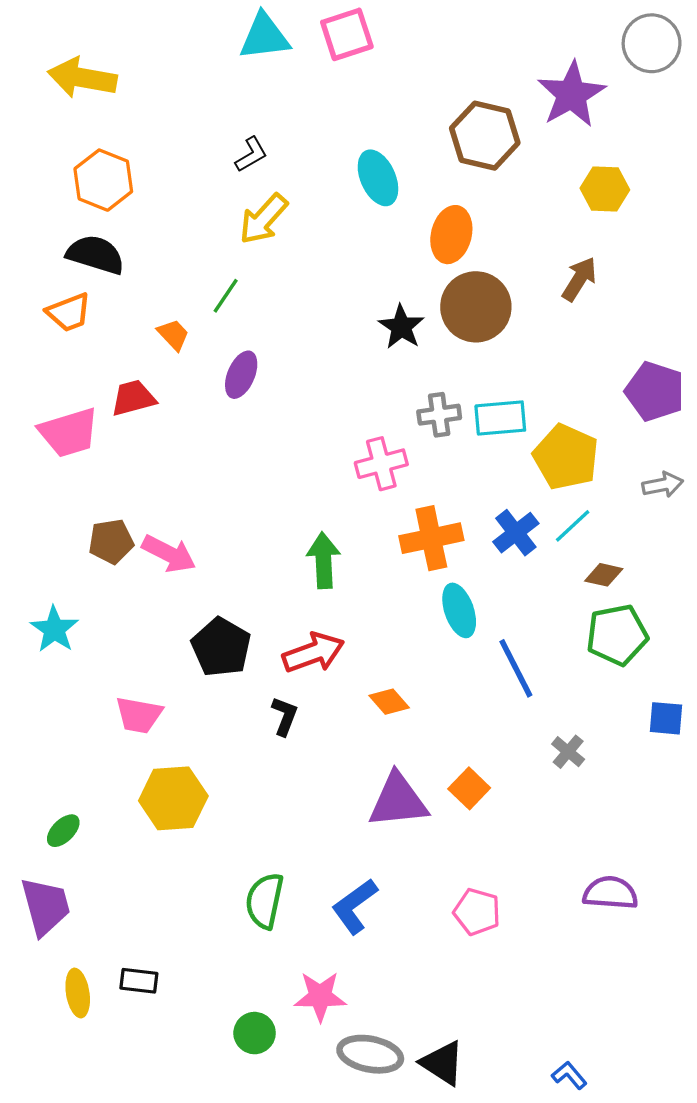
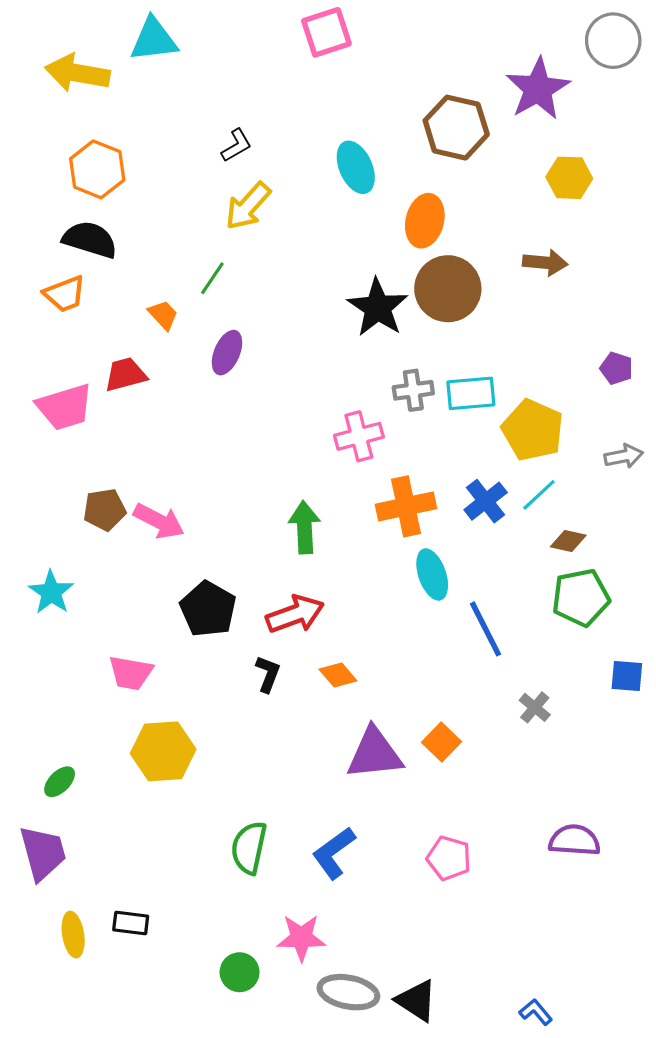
cyan triangle: (265, 37) -> (154, 40), moved
brown arrow: (579, 279) -> (545, 263), turned 63
black star: (401, 327) -> (378, 308), size x1.4
purple pentagon: (655, 391) -> (616, 368), size x0.6
orange diamond: (389, 702) -> (338, 675), moved

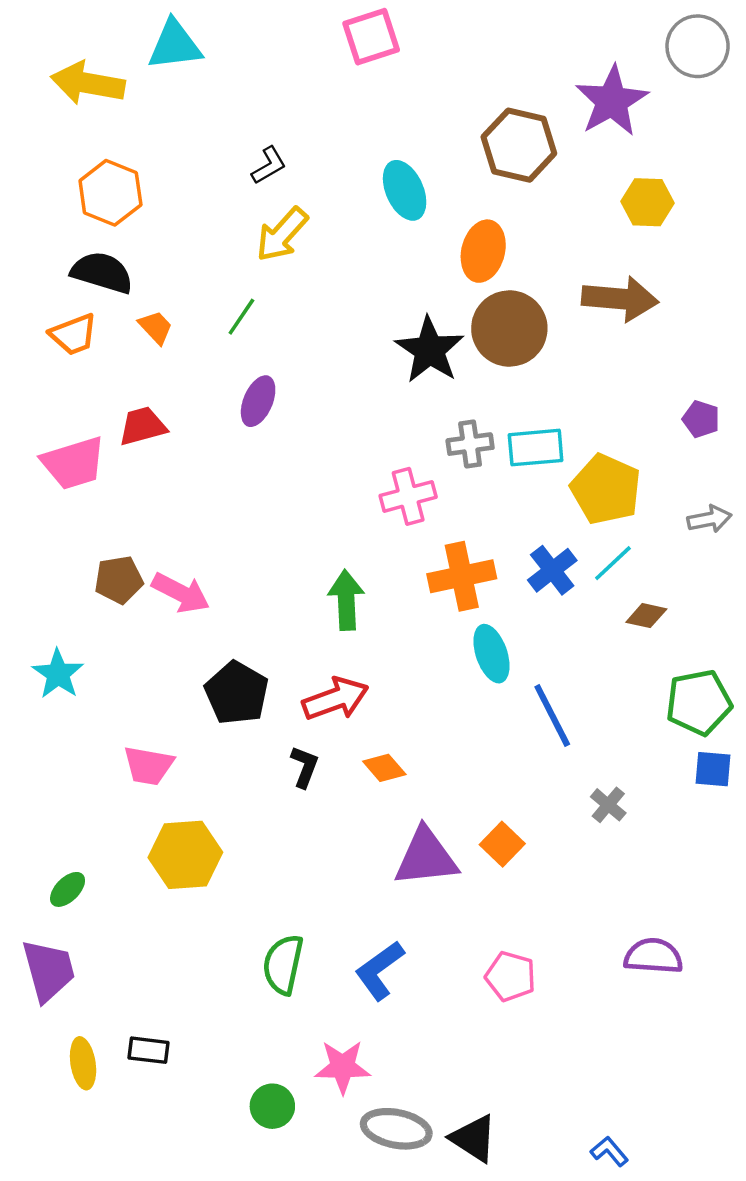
brown arrow: (545, 263) -> (620, 299), size x1.5
orange trapezoid: (163, 315) -> (156, 327), moved
green pentagon: (581, 598) -> (699, 702), moved

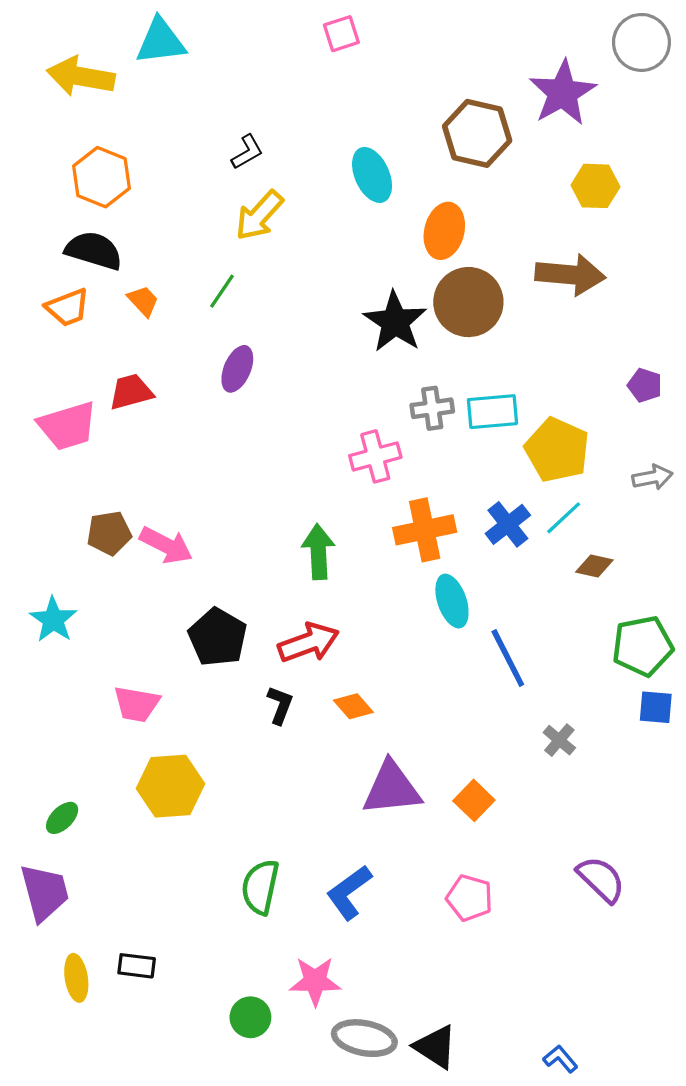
pink square: (371, 37) -> (341, 34), size x0.7
orange square: (502, 844) -> (474, 800), moved
purple semicircle: (653, 956) -> (601, 879), turned 40

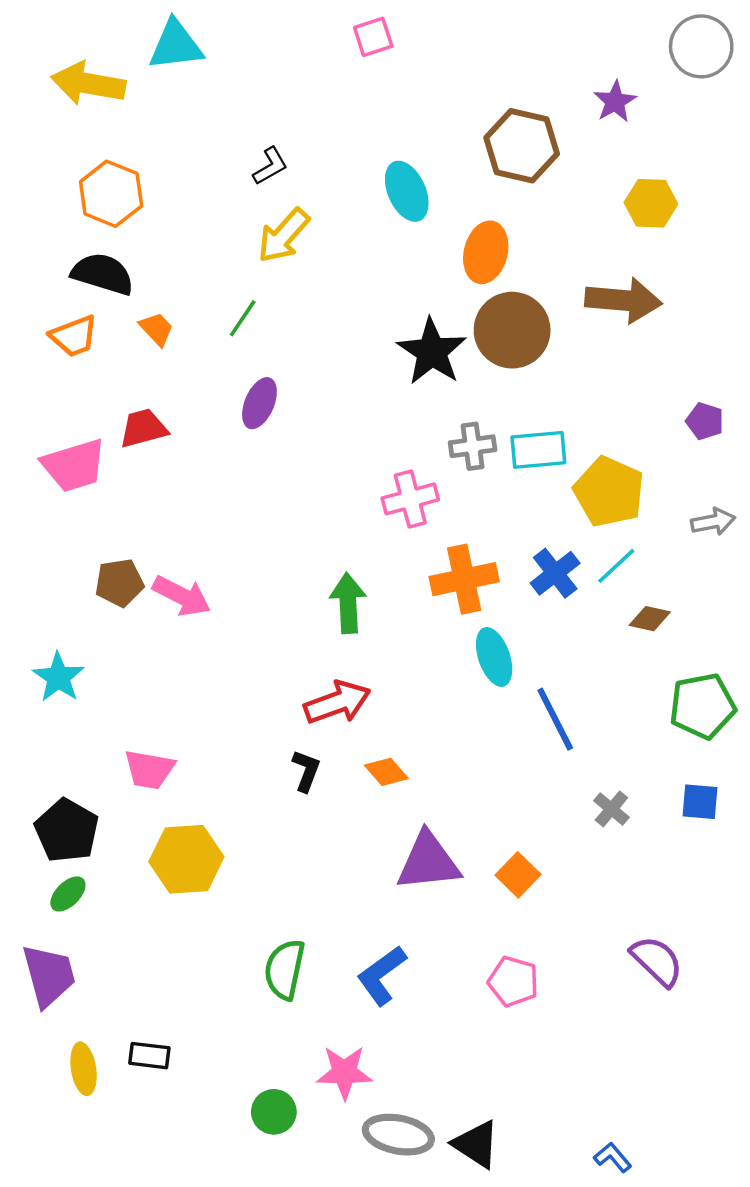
purple star: (563, 93) -> (615, 101), size x0.6
black pentagon: (218, 637) -> (67, 831), moved
blue square: (656, 707) -> (700, 802), moved

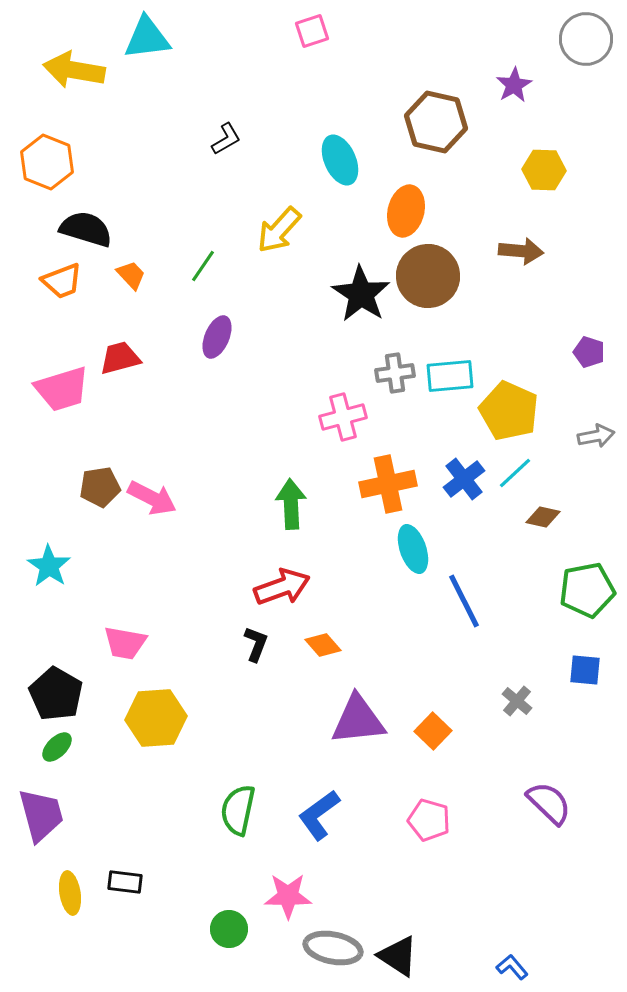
orange hexagon: (111, 194) -> (47, 162), moved
yellow arrow: (283, 236) -> (279, 230), moved
brown arrow: (623, 300) -> (521, 251), size x0.7
gray cross: (611, 809) -> (517, 701), moved

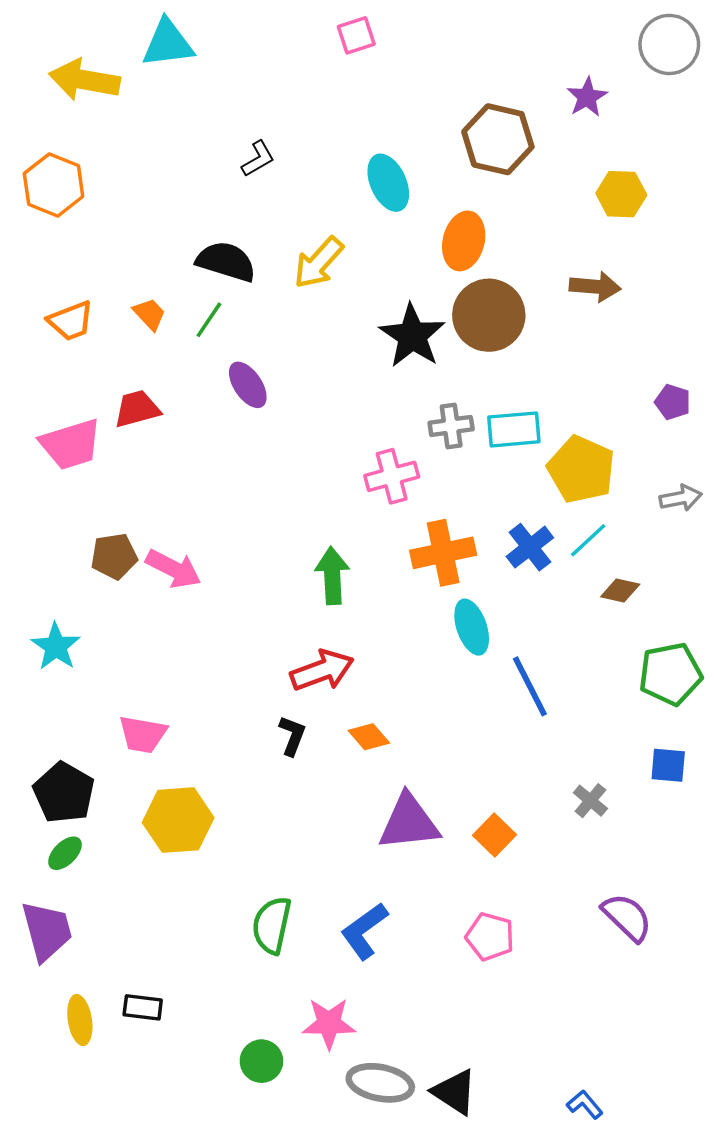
black semicircle: (86, 229) -> (226, 262), moved
green line: (203, 266) -> (209, 320), moved
purple ellipse: (217, 337) -> (248, 385), turned -57

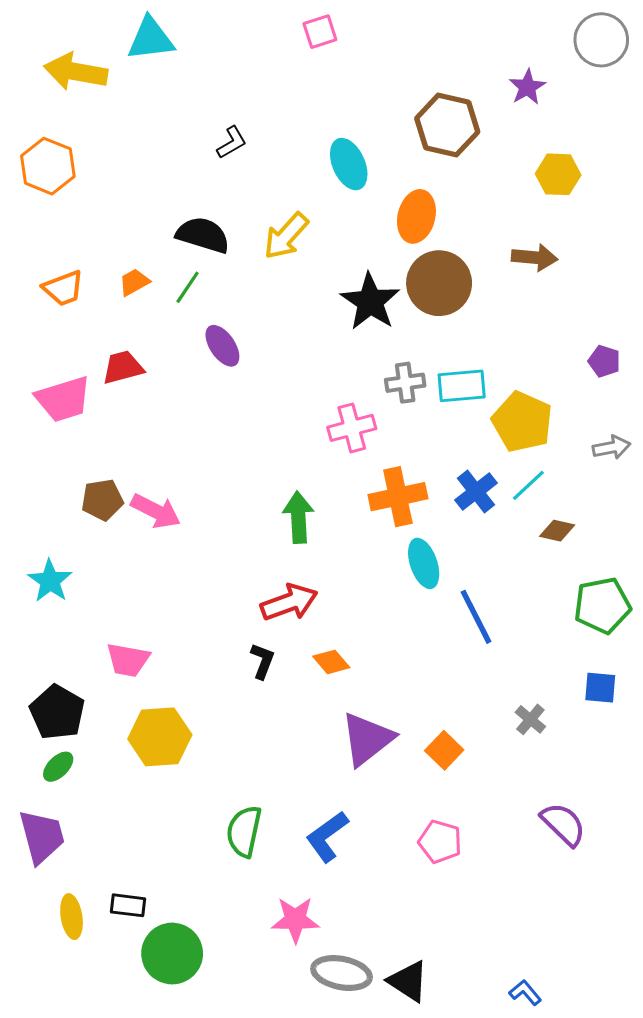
orange trapezoid: (150, 314) -> (134, 282), turned -76
purple triangle: (409, 822) -> (367, 739), turned -32
green circle: (261, 1061) -> (172, 954), moved, size x1.6

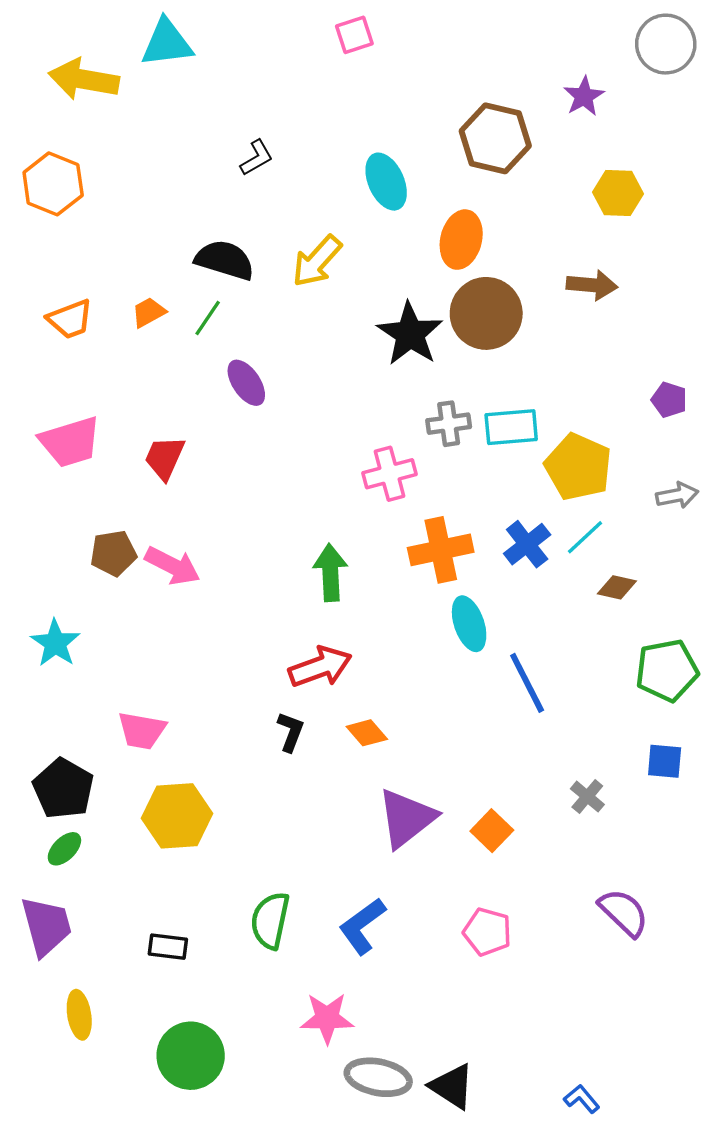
red trapezoid: (123, 367) -> (164, 458), moved, turned -51
black rectangle: (128, 905) -> (168, 947), moved

